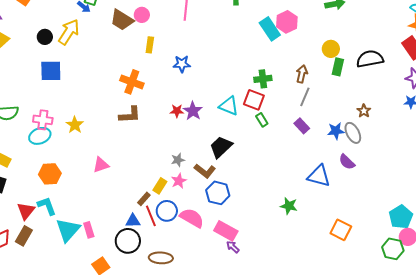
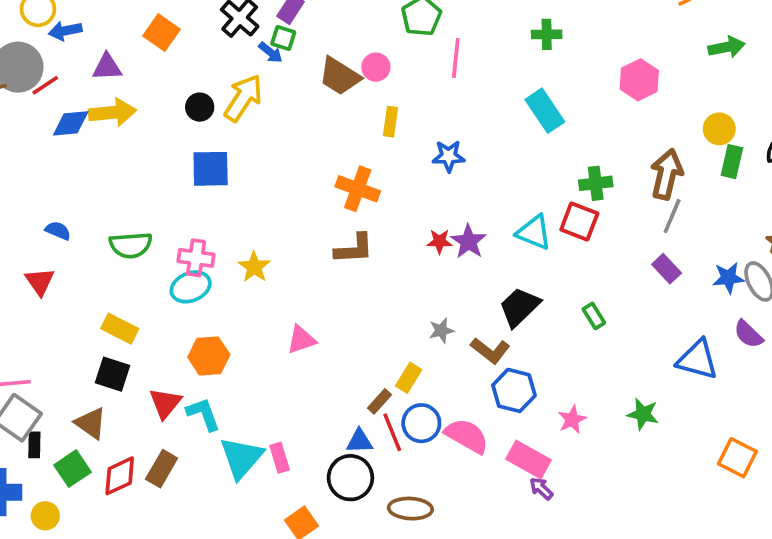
cyan rectangle: (270, 29) -> (545, 111), moved
brown arrow: (302, 74) -> (667, 174), size x1.5
green rectangle: (262, 120) -> (594, 316), moved
pink star: (179, 181) -> (572, 420), moved
red triangle: (26, 211) -> (165, 403), moved

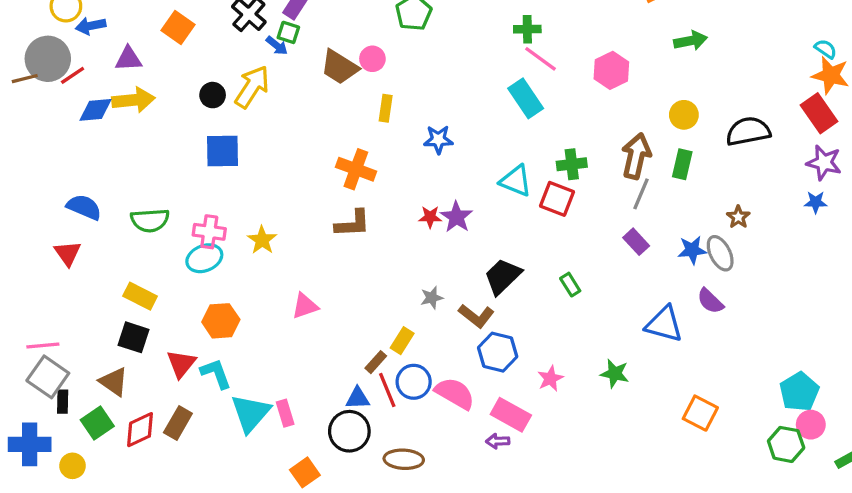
pink line: (456, 58) -> (541, 59), moved, turned -60
green rectangle: (732, 162) -> (682, 164), moved
blue semicircle: (58, 231) -> (84, 207), size x1.5
cyan triangle: (534, 232) -> (516, 181), moved
purple arrow: (541, 489) -> (498, 441), moved, turned -45

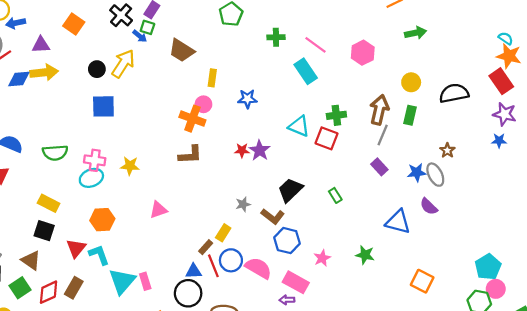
green cross: (527, 29) -> (276, 37), moved
pink circle: (372, 59) -> (203, 104), moved
yellow star: (262, 240) -> (130, 166), turned -30

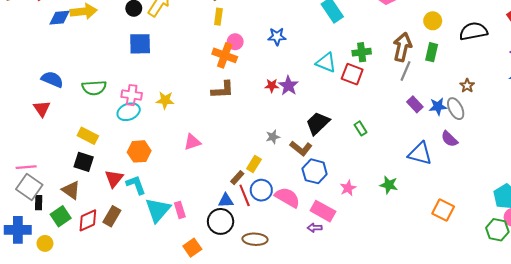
yellow rectangle: (212, 78) -> (218, 17), moved
purple rectangle: (379, 167) -> (415, 104), moved

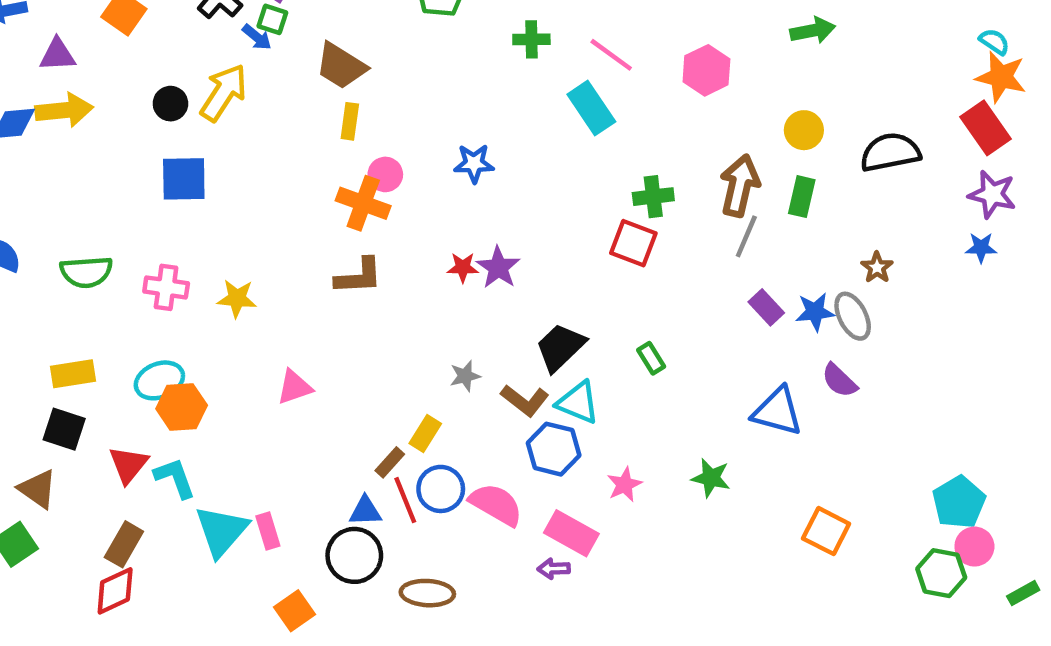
cyan triangle: (326, 63) -> (578, 403), moved
cyan ellipse: (129, 112) -> (159, 380), moved
yellow rectangle: (88, 136) -> (73, 374), turned -36
red diamond: (88, 220) -> (115, 591), moved

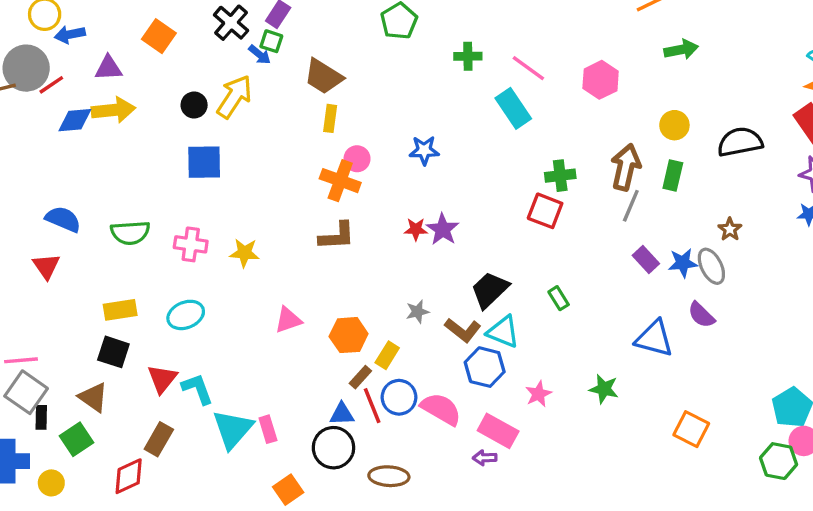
orange hexagon: (182, 407) -> (349, 335), moved
red diamond: (115, 591) -> (129, 476), moved

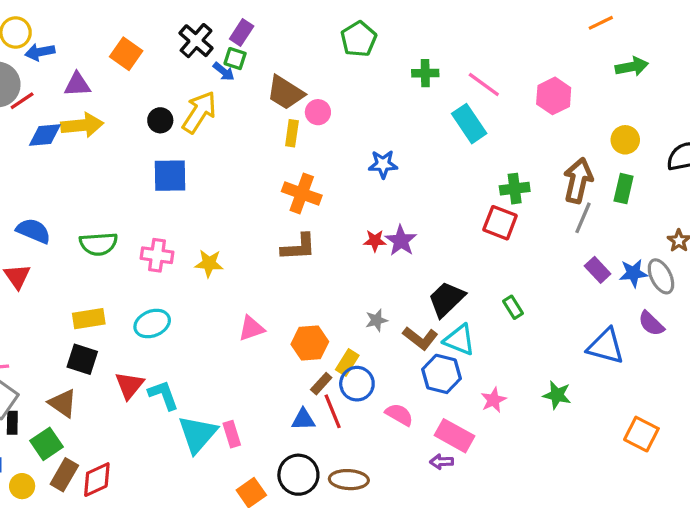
pink circle: (357, 159) -> (318, 112), moved
blue circle: (399, 397) -> (357, 384), moved
pink semicircle: (441, 409) -> (399, 415), size x0.7
brown rectangle: (159, 439) -> (64, 475), moved
black circle: (333, 448) -> (298, 475), moved

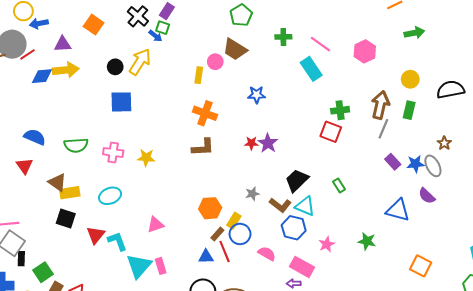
brown trapezoid: (285, 93) -> (235, 49), moved
pink triangle: (251, 328) -> (155, 225), moved
brown triangle: (63, 403) -> (57, 182), moved

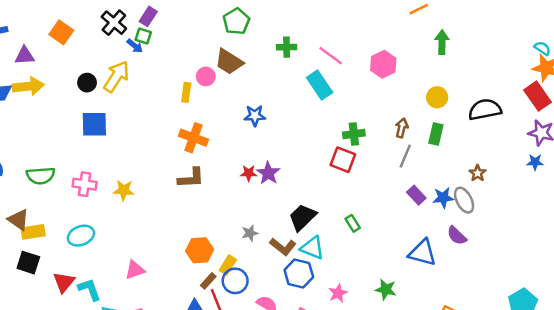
green arrow: (414, 33) -> (442, 42), turned -78
brown arrow: (380, 105) -> (402, 128), size x0.6

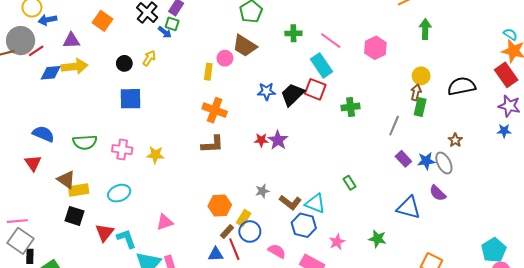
yellow arrow: (116, 76) -> (149, 58), size x0.6
brown arrow: (402, 128) -> (416, 92), moved
red square: (343, 160) -> (315, 89), moved
black trapezoid: (302, 217) -> (292, 95), moved

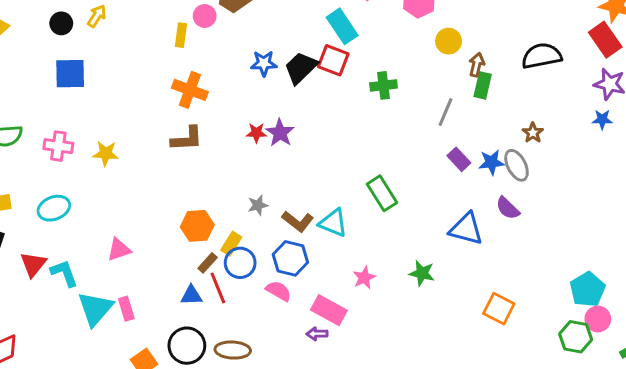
yellow circle: (421, 76) -> (449, 41), moved
green rectangle: (349, 183) -> (382, 193), size x1.6
blue hexagon: (304, 225) -> (290, 258), moved

